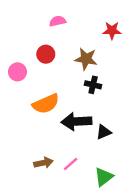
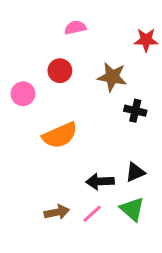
black cross: (93, 85) -> (135, 111), moved
black arrow: (76, 121) -> (100, 181), moved, size x0.7
green triangle: (104, 177) -> (132, 209), moved, turned -42

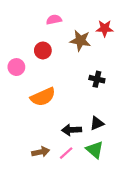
brown star: (112, 77) -> (80, 41), moved

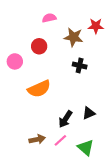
black cross: (97, 79) -> (80, 66), moved
black arrow: (72, 130) -> (65, 119), turned -54
green triangle: (95, 150) -> (86, 147), moved

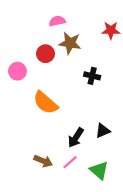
brown star: (74, 37) -> (70, 43), moved
orange semicircle: (39, 89) -> (45, 103), turned 65
brown arrow: (37, 139) -> (43, 161), turned 35

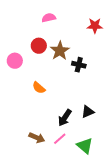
brown star: (70, 43) -> (60, 51), moved, turned 30
orange semicircle: (45, 103) -> (39, 88), size x0.6

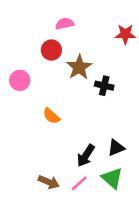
red circle: (39, 46) -> (51, 50), moved
green triangle: (85, 146) -> (112, 178), moved

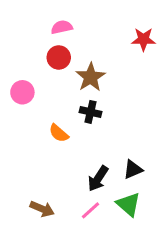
pink semicircle: (65, 24) -> (62, 27), moved
black cross: (104, 86) -> (91, 112), moved
brown arrow: (49, 182) -> (42, 209), moved

